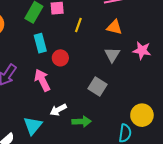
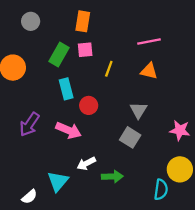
pink star: (142, 50) -> (180, 130), moved
gray triangle: (112, 55) -> (138, 110), moved
pink arrow: (42, 80) -> (69, 130), turned 140

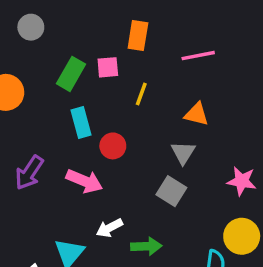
orange rectangle: (83, 21) -> (138, 35), moved
orange triangle: (149, 71) -> (196, 114), moved

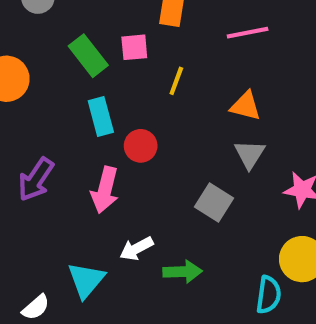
green rectangle: (71, 74) -> (88, 56), turned -68
gray triangle: (183, 153) -> (250, 154), moved
pink arrow: (84, 181) -> (105, 190), turned 81

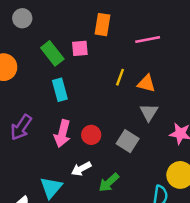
yellow line: (176, 81) -> (120, 77), moved
red circle: (141, 146) -> (91, 135), moved
green arrow: (183, 272) -> (109, 182), turned 140

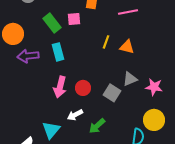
gray triangle: (149, 112) -> (130, 79), moved, turned 35
purple arrow: (21, 127) -> (28, 56), moved, turned 50

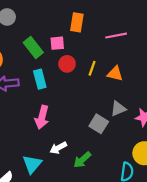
red circle: (83, 88) -> (67, 64), moved

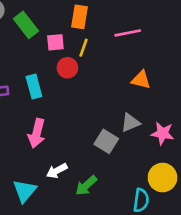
green rectangle: (33, 48) -> (26, 25), moved
yellow line: (92, 68) -> (83, 48), moved
orange triangle: (115, 74) -> (141, 80), moved

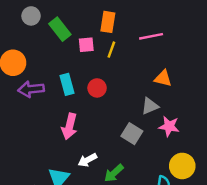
red circle: (67, 68) -> (97, 88), moved
gray triangle: (130, 123) -> (150, 106), moved
pink star: (162, 133) -> (169, 126), moved

